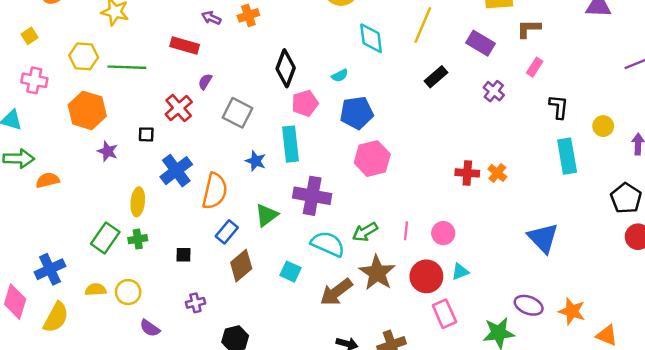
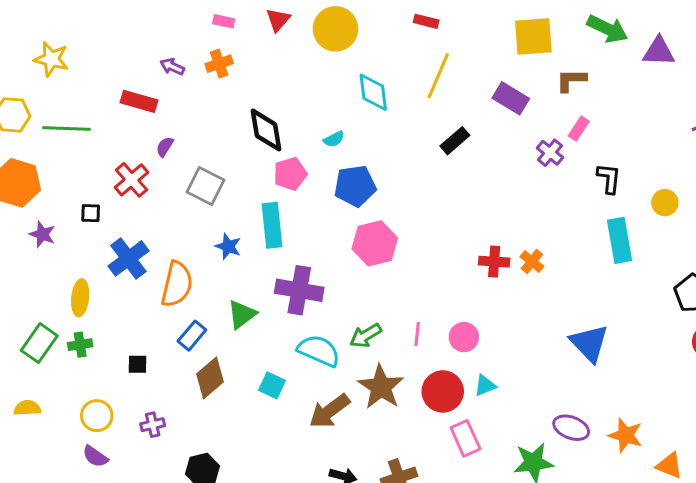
black diamond: (286, 68) -> (266, 130), turned -30
purple cross: (494, 91) -> (550, 153), moved
yellow circle: (128, 292) -> (97, 416), moved

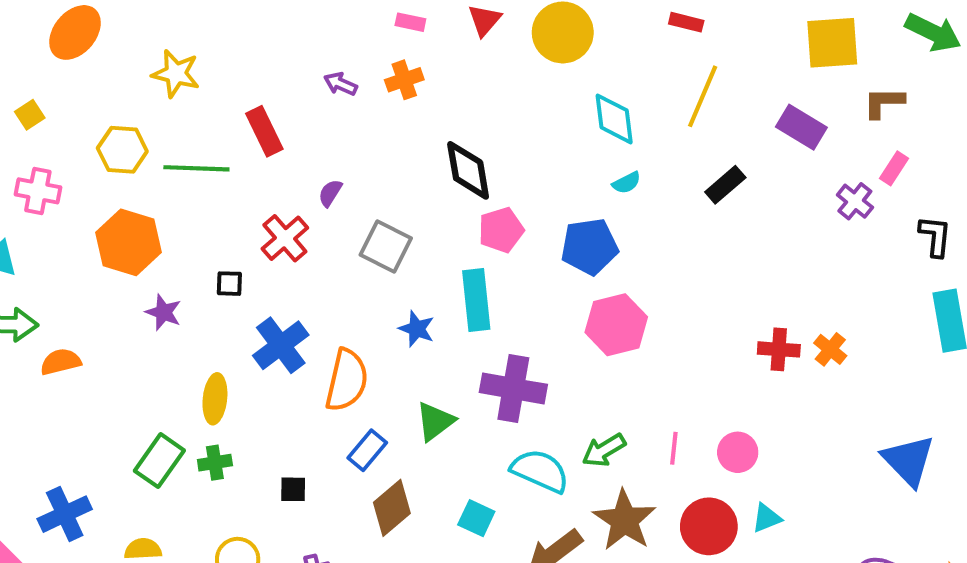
red rectangle: (139, 101) -> (264, 131), moved, turned 48
cyan semicircle: (334, 139) -> (627, 183), moved

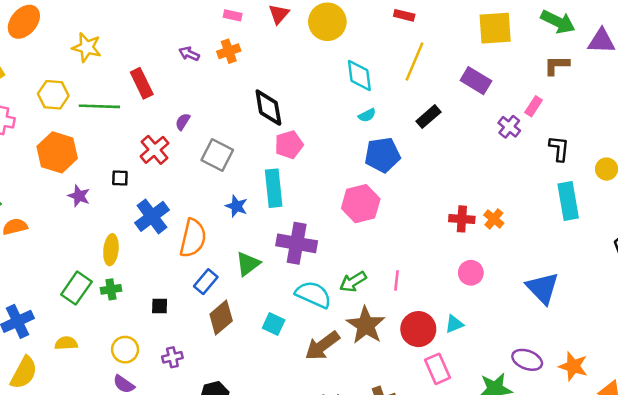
brown L-shape: (884, 102) -> (557, 65), moved
blue pentagon: (589, 246) -> (382, 155), moved
pink circle: (738, 452) -> (471, 273), moved

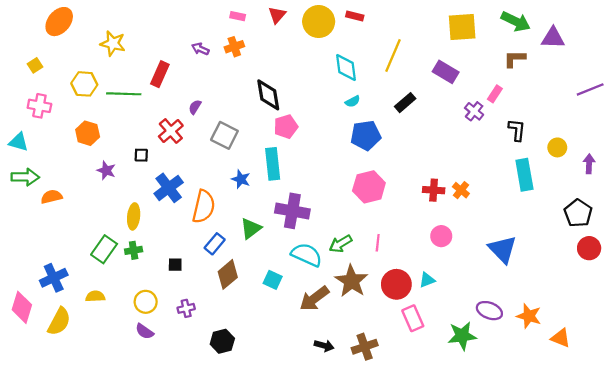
red rectangle: (404, 15) -> (355, 16), moved
red rectangle: (142, 83) -> (160, 74), turned 50
orange hexagon: (57, 152) -> (88, 133), size x0.7
pink hexagon: (361, 204) -> (369, 187), moved

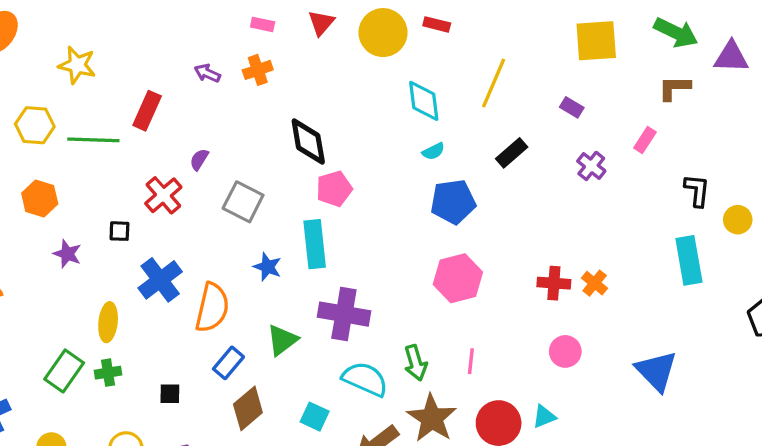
purple rectangle: (446, 72) -> (572, 107), size x0.6
purple cross: (474, 111) -> (591, 166), moved
black L-shape: (517, 130) -> (697, 190), moved
green arrow: (341, 244) -> (416, 363), turned -75

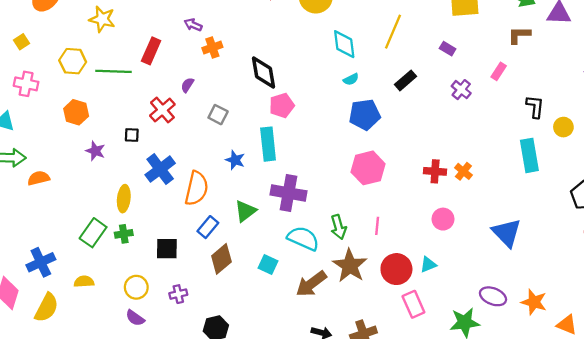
orange cross: (258, 70) -> (212, 48), moved
gray square: (243, 202) -> (218, 115), size x0.7
black square: (170, 394) -> (167, 249), size x1.5

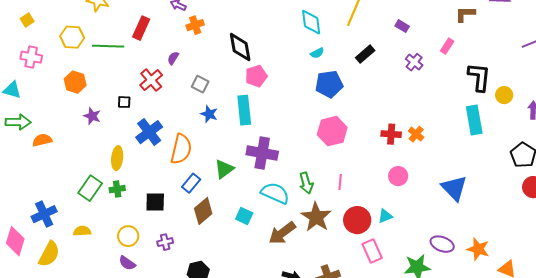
black L-shape: (535, 107) -> (479, 77), size x1.4
blue star: (235, 160) -> (209, 114), moved

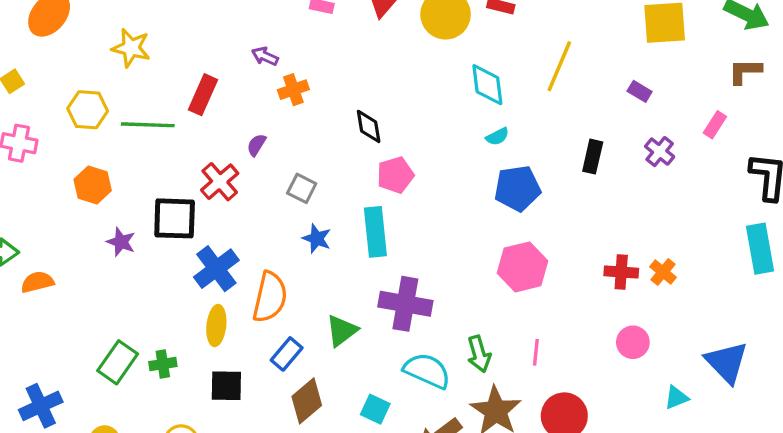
black diamond: (240, 47) -> (369, 126), size x0.7
black rectangle: (365, 54) -> (593, 157), moved, turned -36
black square: (124, 102) -> (175, 218), size x2.0
yellow ellipse: (117, 158) -> (216, 326), moved
cyan triangle: (385, 216) -> (676, 397), moved

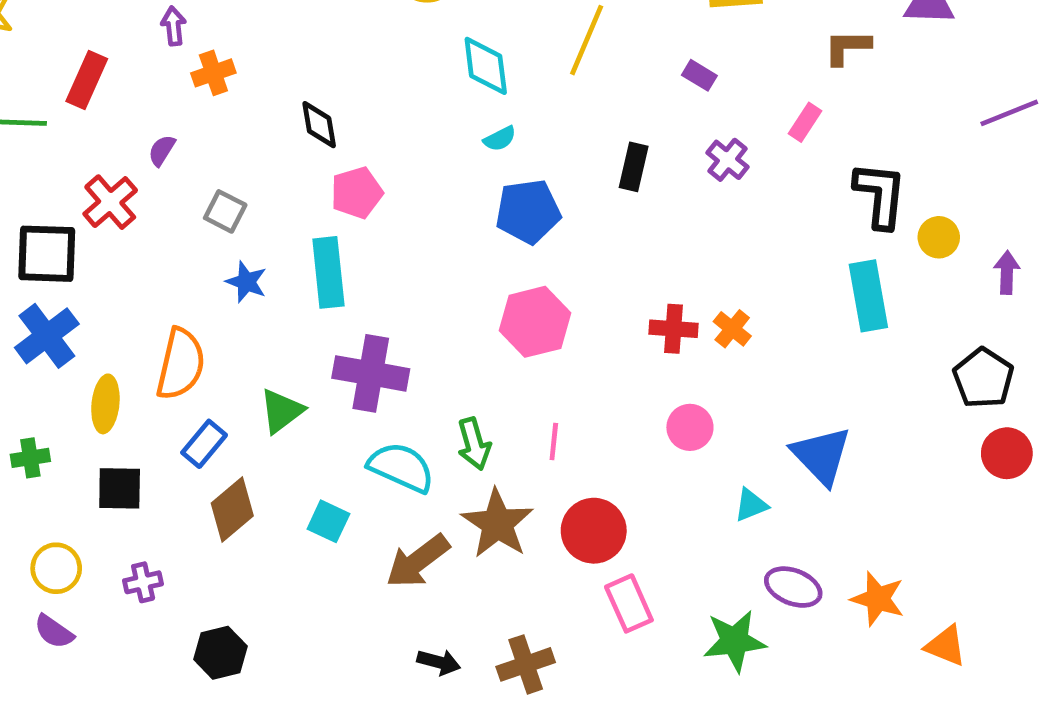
purple arrow: (265, 56) -> (174, 26), turned 60
blue cross: (216, 269) -> (47, 336), moved

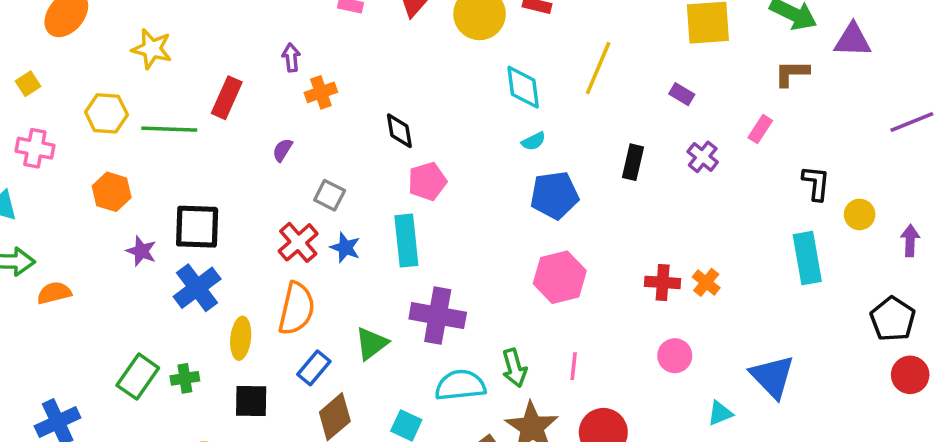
black L-shape: (880, 195) -> (816, 183), size x0.7
red cross: (110, 202) -> (298, 242), moved
cyan semicircle: (401, 467) -> (460, 385), turned -30

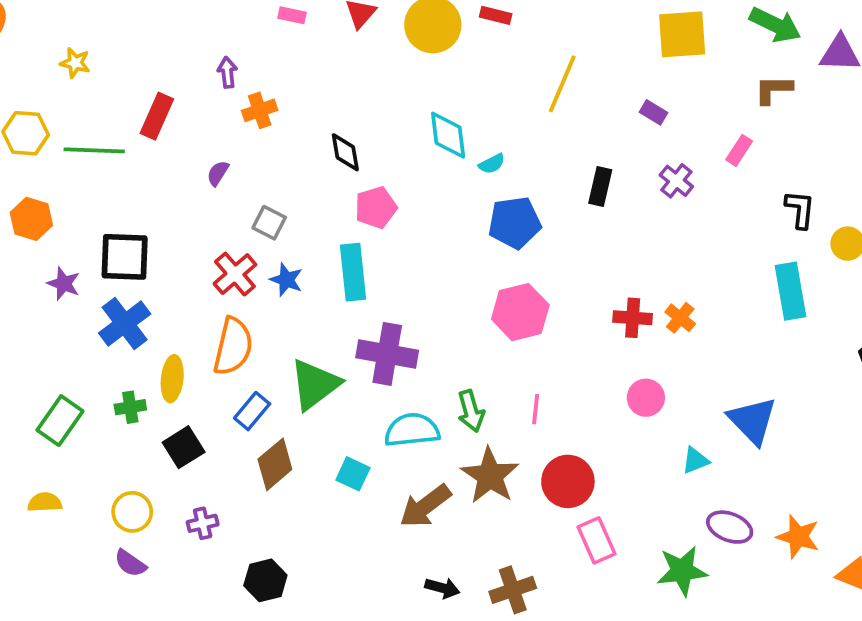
yellow star: (152, 49) -> (75, 63), size x0.7
cyan diamond: (523, 87) -> (448, 135), moved
green triangle: (371, 343) -> (315, 384), size x1.4
green cross: (185, 378) -> (130, 407), moved
black square: (251, 401) -> (184, 447), turned -33

